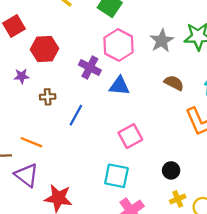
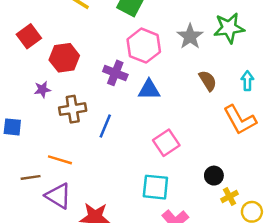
brown semicircle: (174, 83) -> (208, 81), turned 36
brown cross: (48, 97) -> (73, 109), size x1.5
yellow cross: (178, 199) -> (229, 196), moved

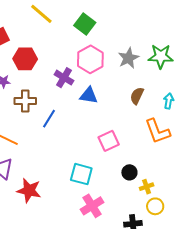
brown semicircle: (208, 81) -> (137, 96), turned -132
pink square: (166, 143) -> (109, 141), moved
yellow cross: (229, 196) -> (147, 187), moved

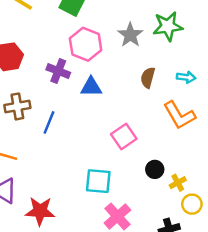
cyan arrow: (169, 101) -> (186, 77), turned 98

